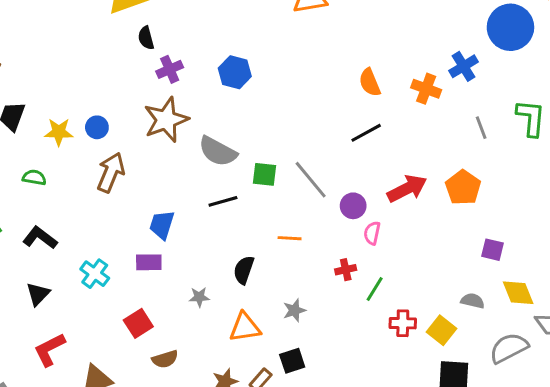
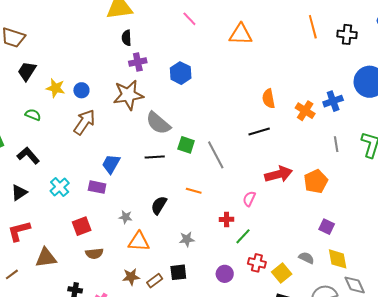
purple circle: (353, 206) -> (225, 274), moved
orange triangle: (245, 327) -> (139, 242), moved

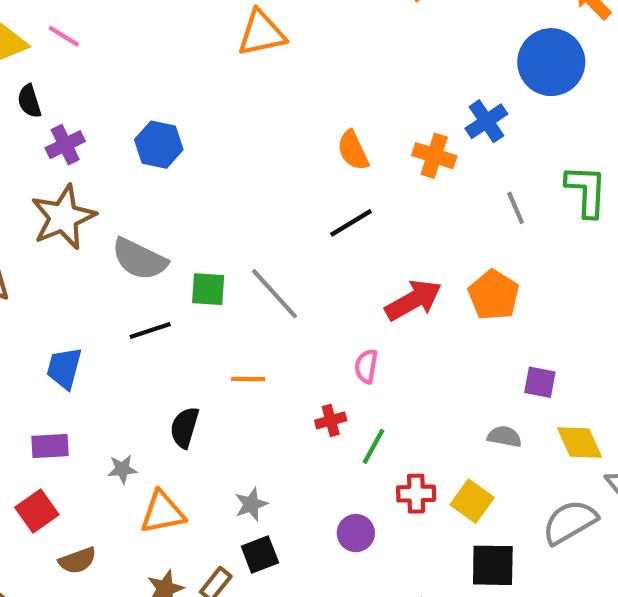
pink line: (189, 19) -> (64, 36), moved
purple rectangle: (97, 187) -> (50, 446), moved
gray star: (187, 239) -> (251, 504), moved
gray semicircle: (306, 258) -> (504, 437), moved

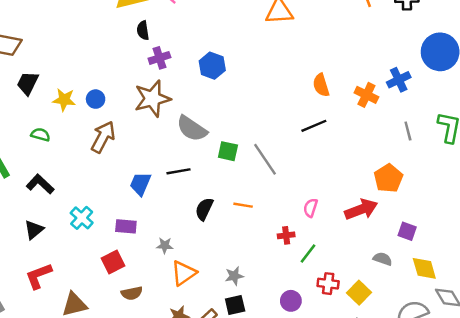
red arrow: (413, 300) -> (361, 209), moved
black line: (150, 331) -> (179, 171), moved
black semicircle: (185, 427) -> (204, 209), moved
orange triangle: (162, 512) -> (184, 273), turned -32

